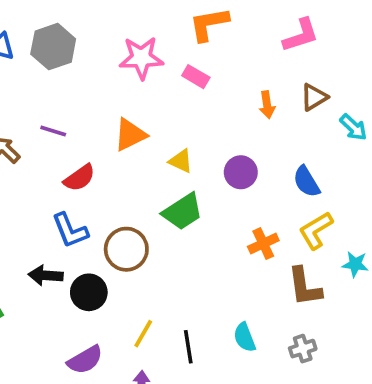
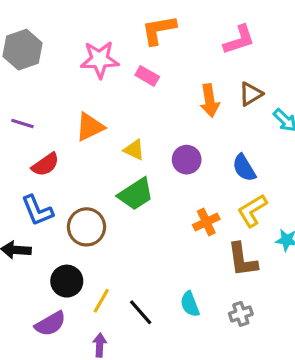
orange arrow: (267, 105) -> (210, 101), size x1.4
black circle: (89, 292) -> (67, 281), moved
black line: (188, 347) -> (141, 312), turned -32

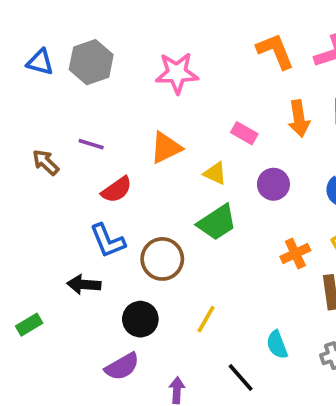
orange L-shape: (159, 30) -> (275, 51), moved, turned 78
pink rectangle: (147, 76) -> (244, 133), moved
yellow line: (101, 301) -> (206, 319), moved
black line: (141, 312) -> (241, 377), moved

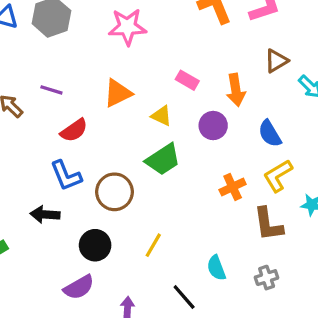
orange arrow: (299, 119) -> (236, 90), moved

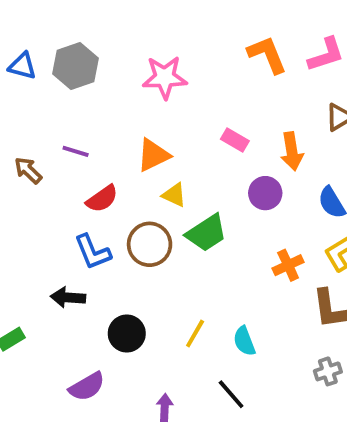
yellow triangle: (161, 116) -> (174, 195), moved
brown circle: (114, 192) -> (150, 244), moved
cyan semicircle: (216, 268) -> (244, 341), moved
purple semicircle: (79, 287) -> (87, 387), moved

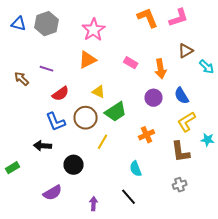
pink star: (165, 77) -> (94, 30), turned -30
orange triangle: (153, 155) -> (88, 60), moved
purple circle: (265, 193) -> (154, 98), moved
orange cross: (288, 265) -> (147, 135), moved
yellow line: (195, 333) -> (103, 142), moved

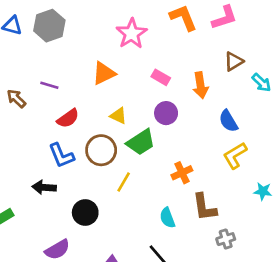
pink star: (94, 30) -> (132, 34), moved
purple circle: (154, 98) -> (166, 113), moved
cyan star: (208, 140) -> (263, 191), moved
brown L-shape: (181, 152) -> (204, 207), moved

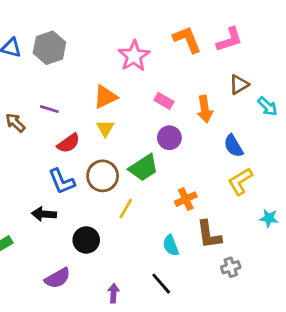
yellow triangle: (118, 116) -> (105, 128), moved, turned 36

